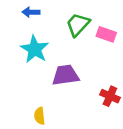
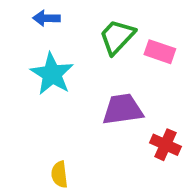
purple trapezoid: (65, 75) -> (123, 109), moved

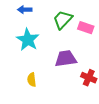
yellow semicircle: (59, 174) -> (32, 80), moved

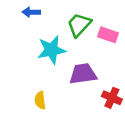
cyan star: (28, 40) -> (51, 50), moved, turned 30

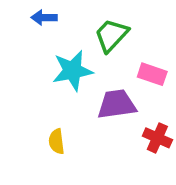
pink rectangle: (108, 35) -> (152, 74), moved

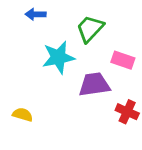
yellow semicircle: (57, 141) -> (23, 115), moved, turned 114

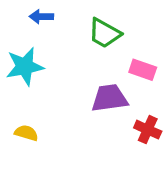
green trapezoid: (90, 29) -> (104, 33), turned -104
cyan star: (58, 57) -> (25, 66), moved

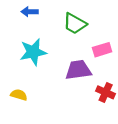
cyan star: (25, 66) -> (33, 52), moved
pink rectangle: (143, 70) -> (102, 50), turned -36

